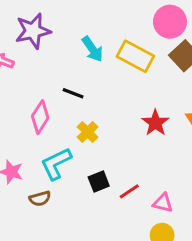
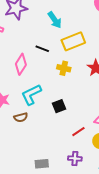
yellow rectangle: (135, 56) -> (73, 41), moved, turned -50
yellow cross: (88, 132) -> (64, 68), moved, turned -32
red line: (129, 191) -> (78, 132), moved

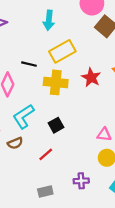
cyan arrow: (55, 20) -> (49, 20), moved, turned 48
yellow cross: (64, 68) -> (56, 82), size x1.5
red line: (78, 132) -> (46, 154), moved

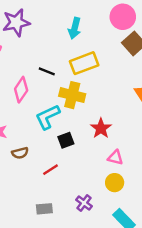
red star: (91, 77) -> (101, 128), moved
cyan L-shape: (23, 116) -> (48, 117), moved
purple cross: (81, 181) -> (84, 203), turned 32

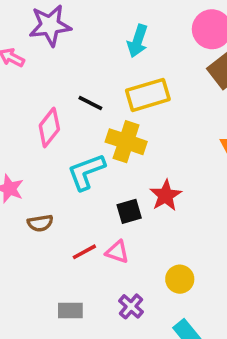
black square: (66, 140) -> (129, 211), moved
pink triangle: (115, 158) -> (117, 252), moved

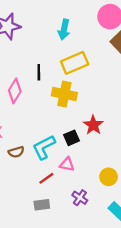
black line: (90, 103) -> (39, 72), turned 70
cyan L-shape: (86, 172) -> (44, 147), moved
red line: (84, 252) -> (46, 178), moved

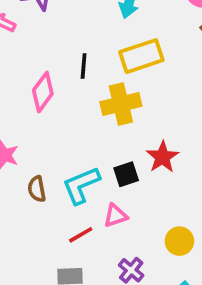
yellow cross: (64, 94) -> (121, 104), turned -30
brown semicircle: (16, 152) -> (37, 189), turned 91
pink triangle: (67, 164) -> (115, 216), turned -35

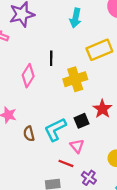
yellow rectangle: (141, 56) -> (99, 50), moved
pink triangle: (115, 216) -> (77, 146), turned -48
red line: (81, 235) -> (66, 163), moved, turned 56

